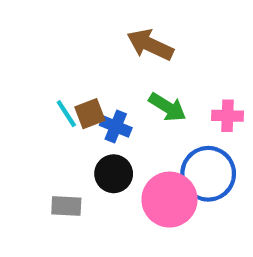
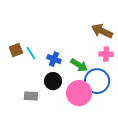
brown arrow: (150, 45) -> (102, 31), moved
green arrow: (167, 107) -> (79, 65), moved
brown square: (90, 114) -> (16, 50), moved

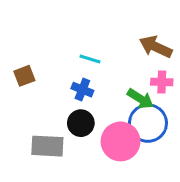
cyan line: (31, 53) -> (90, 59), moved, turned -40
green arrow: (79, 65) -> (140, 99), moved
gray rectangle: (31, 96) -> (47, 146), size x1.5

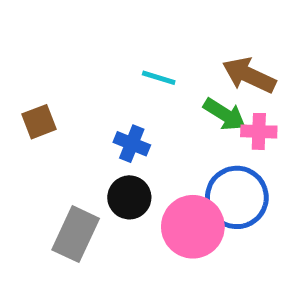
cyan line: (90, 59) -> (159, 78), moved
green arrow: (140, 99) -> (225, 114), moved
gray rectangle: (47, 146) -> (76, 234), turned -68

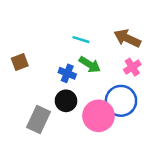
green arrow: (225, 114) -> (90, 65), moved
pink cross: (259, 131) -> (132, 67), turned -35

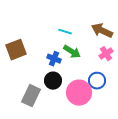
brown square: (20, 62) -> (16, 50), size x1.5
blue circle: (121, 101) -> (97, 81), size x0.7

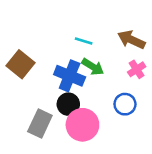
brown square: (16, 50) -> (21, 64), turned -30
blue cross: (54, 59) -> (70, 76), size x1.6
pink circle: (79, 93) -> (82, 125), moved

